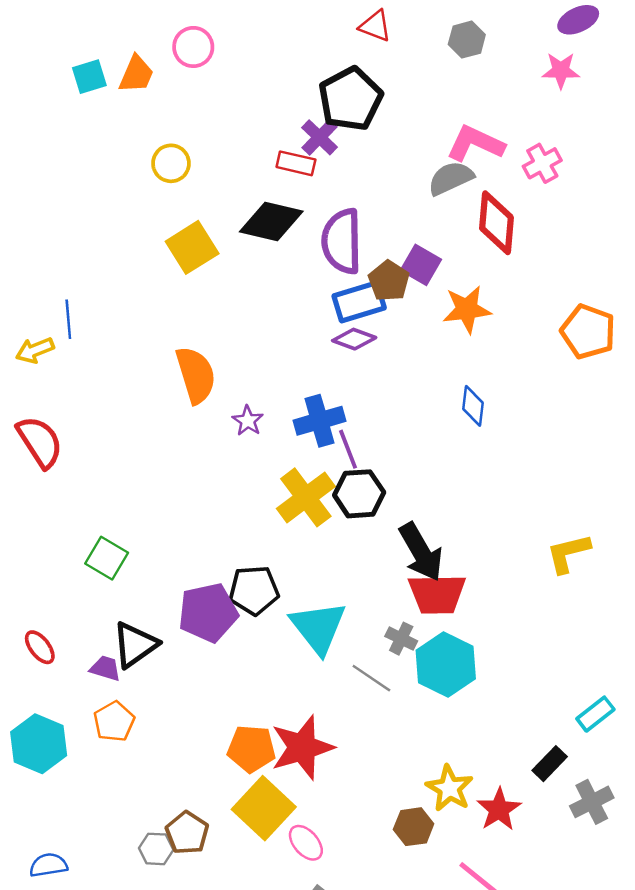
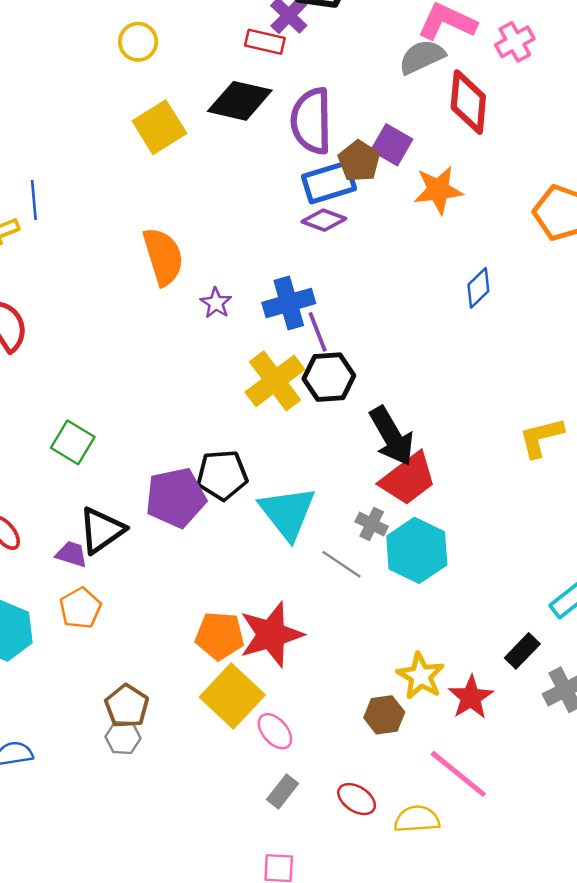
blue diamond: (473, 406) -> (478, 288), moved, turned 39
red trapezoid: (437, 594) -> (408, 479), turned -36
brown pentagon: (187, 833) -> (127, 706), moved

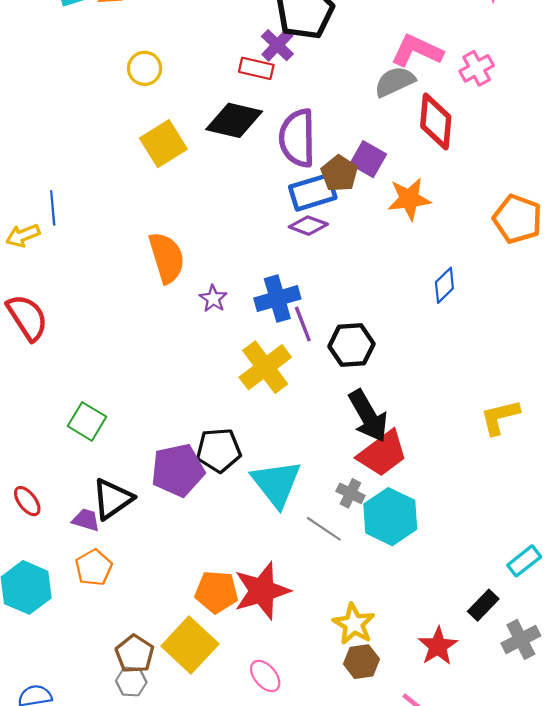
black hexagon: (329, 377) -> (352, 345), moved
yellow star: (421, 676) -> (354, 624), moved
yellow square: (232, 696) -> (190, 645), moved

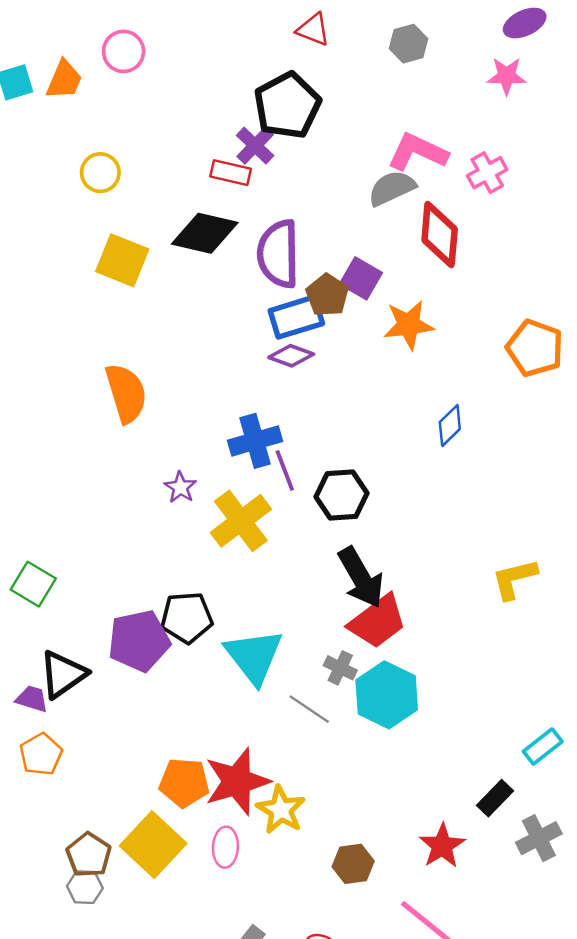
yellow square: (163, 144) -> (122, 260), turned -36
purple star: (213, 299) -> (180, 487), moved
yellow star: (354, 624) -> (281, 810), moved
pink ellipse: (265, 676) -> (225, 847), moved, turned 44

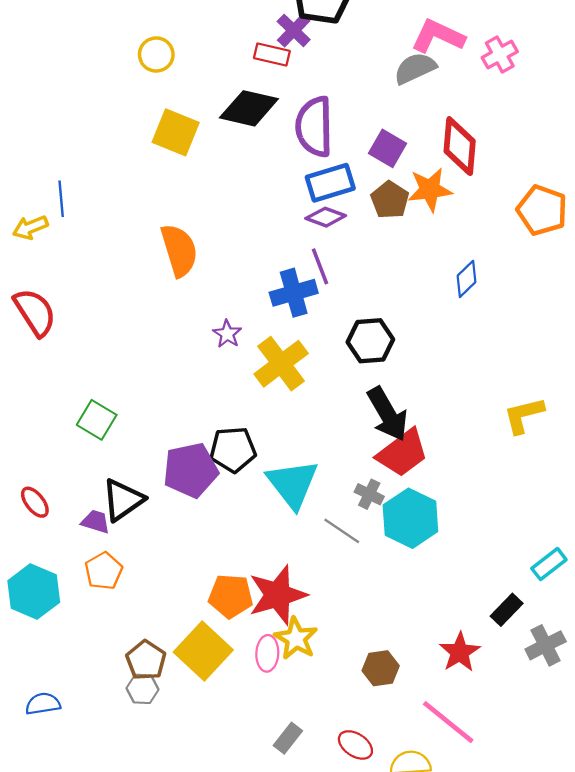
red diamond: (440, 235) -> (460, 146), moved
brown pentagon: (327, 295) -> (390, 200), moved
purple line: (285, 471) -> (320, 266), moved
yellow star: (281, 810) -> (296, 638), moved

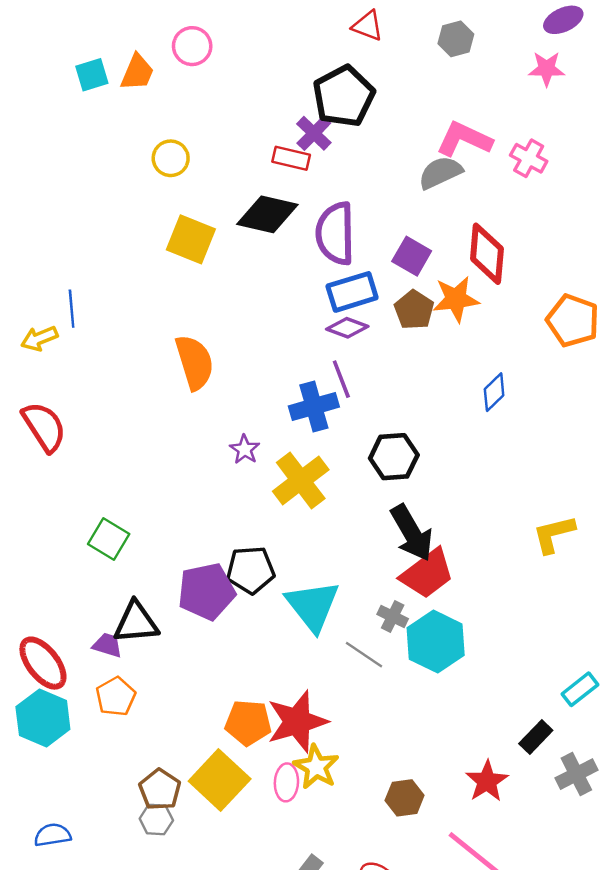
pink cross: (500, 55) -> (529, 158), turned -32
black triangle: (123, 500) -> (136, 622), turned 30
red ellipse: (35, 502) -> (43, 663), moved, size x1.6

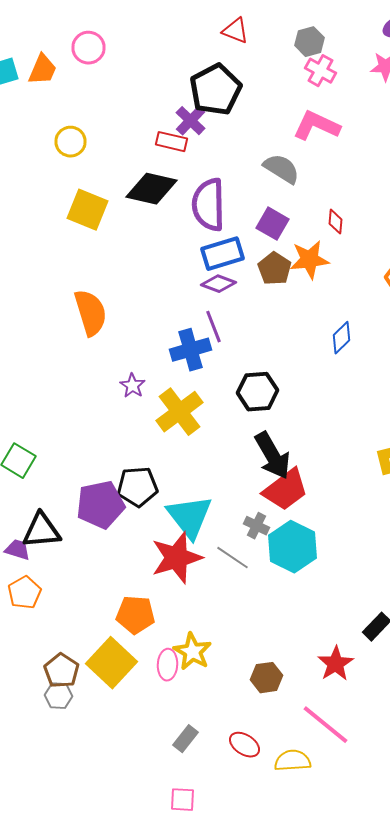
pink cross: (529, 158) -> (320, 71), moved
gray semicircle: (440, 173) -> (282, 169), moved, turned 57
red diamond: (487, 254) -> (336, 222), size x0.5
red star: (297, 722) -> (176, 558), moved

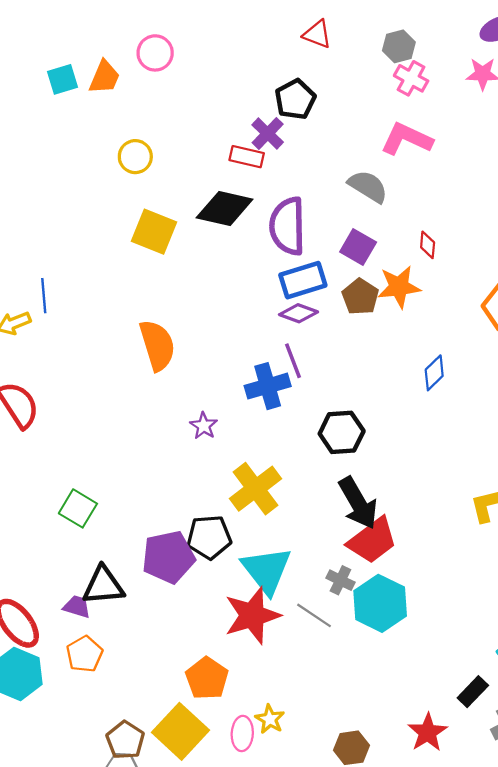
black pentagon: (216, 90) -> (295, 99), size x0.7
yellow cross: (180, 412) -> (255, 489), moved
orange pentagon: (136, 615) -> (207, 678), turned 30
yellow star: (192, 652) -> (270, 719), size x0.7

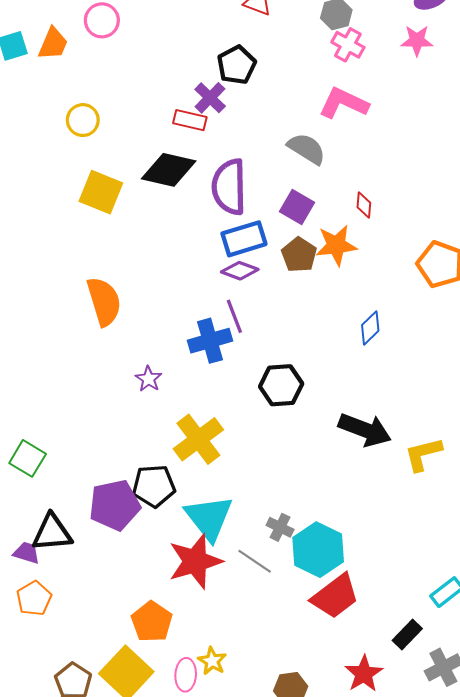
black arrow: (358, 503) -> (365, 430), moved, turned -39
red trapezoid: (372, 540) -> (335, 596), moved

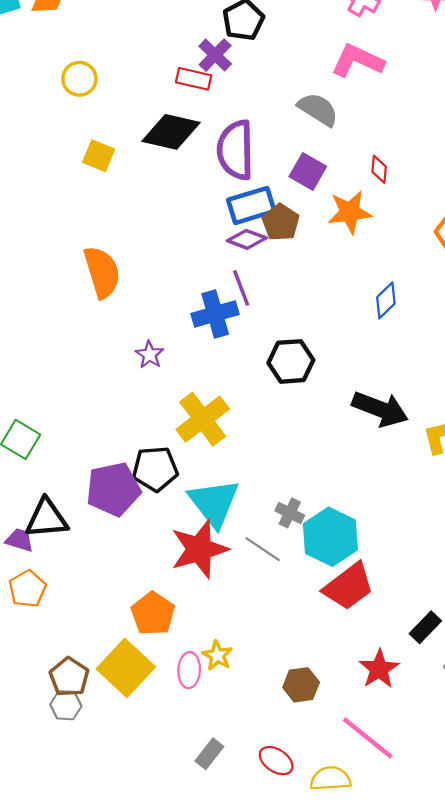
yellow square: (101, 192) -> (99, 156), size x0.7
brown pentagon: (299, 255) -> (281, 222), moved

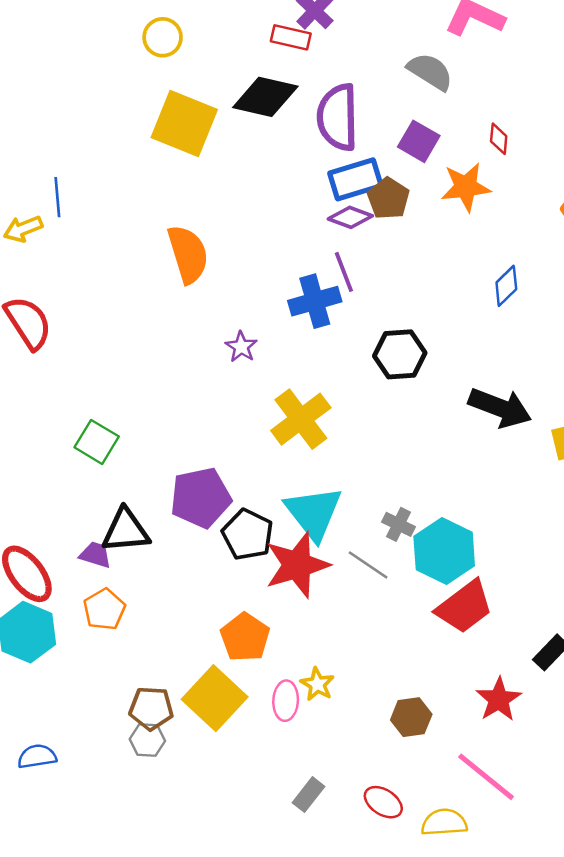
yellow square: (99, 156) -> (184, 124), size x1.8
black pentagon: (155, 469) -> (248, 535), moved, turned 30
brown pentagon: (69, 677) -> (151, 708), turned -30

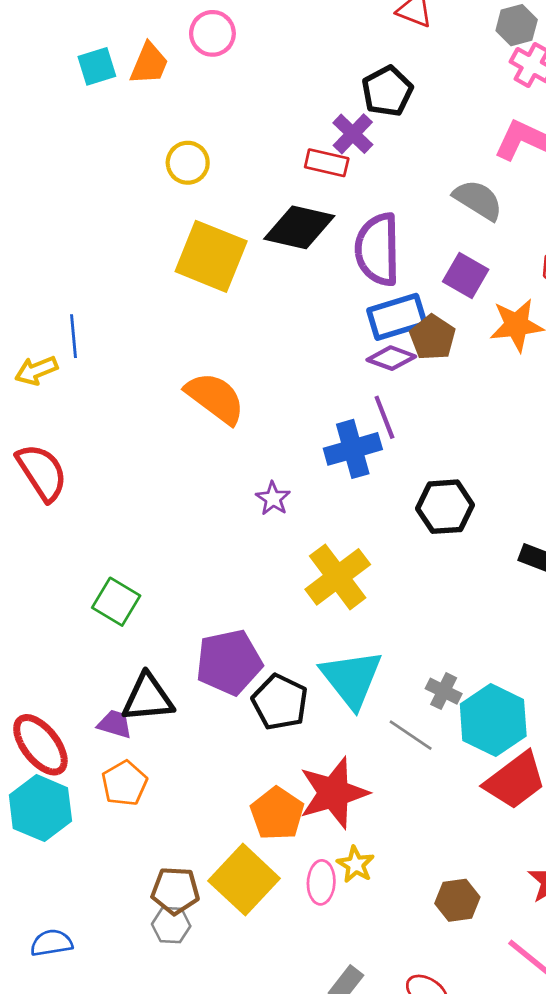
orange semicircle: (188, 254) -> (215, 398), turned -36
red star: (297, 565) -> (334, 793), moved

